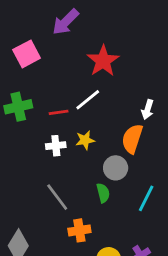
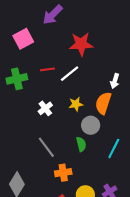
red star: (103, 61) -> (81, 44), turned 30
red line: (59, 112) -> (47, 69), moved
yellow star: (85, 140) -> (76, 104), moved
white cross: (56, 146) -> (45, 108), turned -32

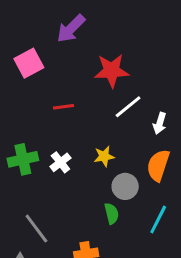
white line: (70, 74) -> (128, 107), moved
green cross: (17, 79) -> (23, 159), moved
orange semicircle: (103, 103) -> (158, 165), moved
gray line: (46, 147) -> (36, 229), moved

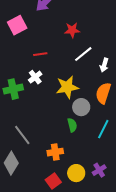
red star: (112, 71) -> (72, 30), size x0.7
yellow star: (104, 156) -> (67, 87), size x1.6
white cross: (60, 162) -> (35, 77), moved

